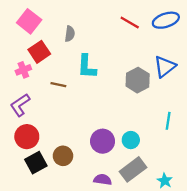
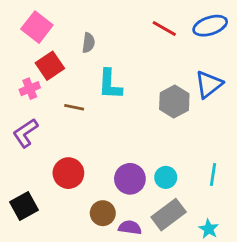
cyan line: (168, 121) -> (213, 175), moved
red circle: (27, 137) -> (68, 173), moved
brown circle: (63, 156) -> (103, 213), moved
black square: (36, 163) -> (24, 206), moved

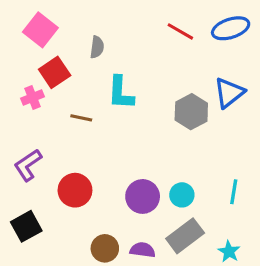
purple L-shape: (25, 133) -> (28, 165), moved
brown circle: (103, 213) -> (105, 248), moved

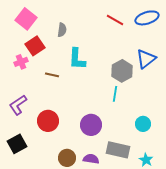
cyan line: (234, 192) -> (115, 94), moved
cyan circle: (182, 195) -> (143, 124), moved
gray rectangle: (185, 236) -> (118, 150), turned 50

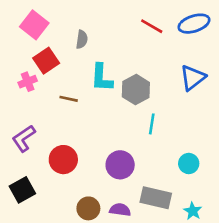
gray hexagon: (122, 71) -> (136, 90), moved

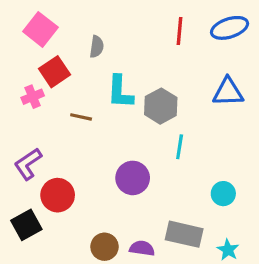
red line: (152, 26) -> (180, 31), turned 65
blue triangle: (193, 78) -> (228, 92), turned 36
red circle: (63, 160) -> (58, 195), moved
purple circle: (120, 165) -> (133, 178), moved

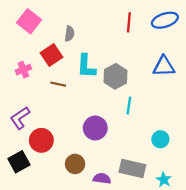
red square: (54, 72) -> (51, 55), moved
brown circle: (104, 247) -> (75, 164), moved

